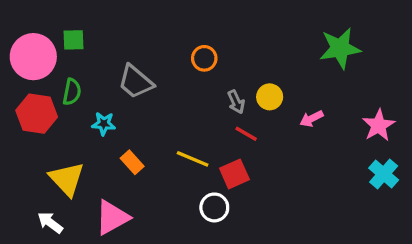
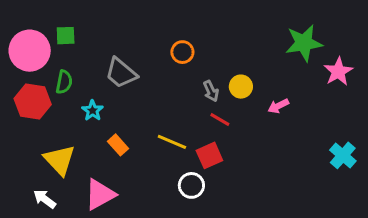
cyan star: (104, 124) -> (93, 110), turned 30
pink star: (379, 125) -> (338, 72), moved

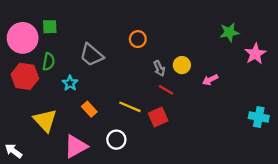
green star: (304, 43) -> (229, 32), size x0.7
cyan cross: (343, 155) -> (259, 117), turned -30
white circle: (191, 185) -> (116, 140), moved
white arrow: (45, 199) -> (14, 151), moved

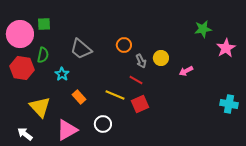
orange circle: (138, 39) -> (124, 45), moved
red line: (166, 90) -> (136, 80), moved
white arrow: (14, 151) -> (25, 134), moved

